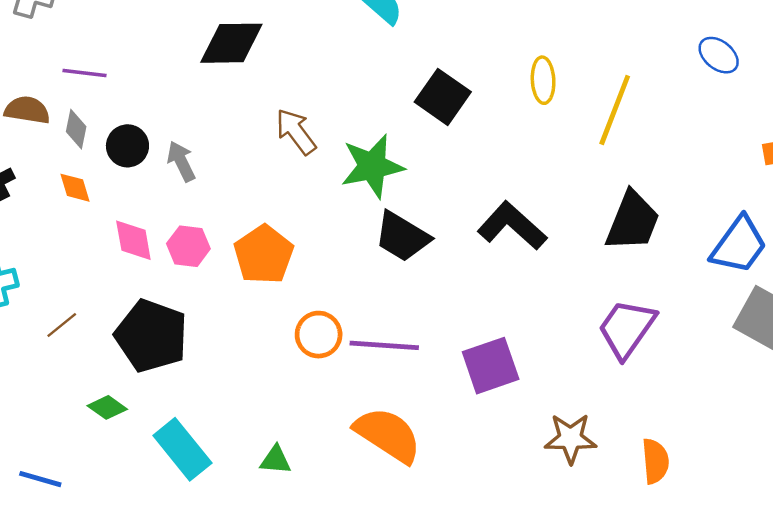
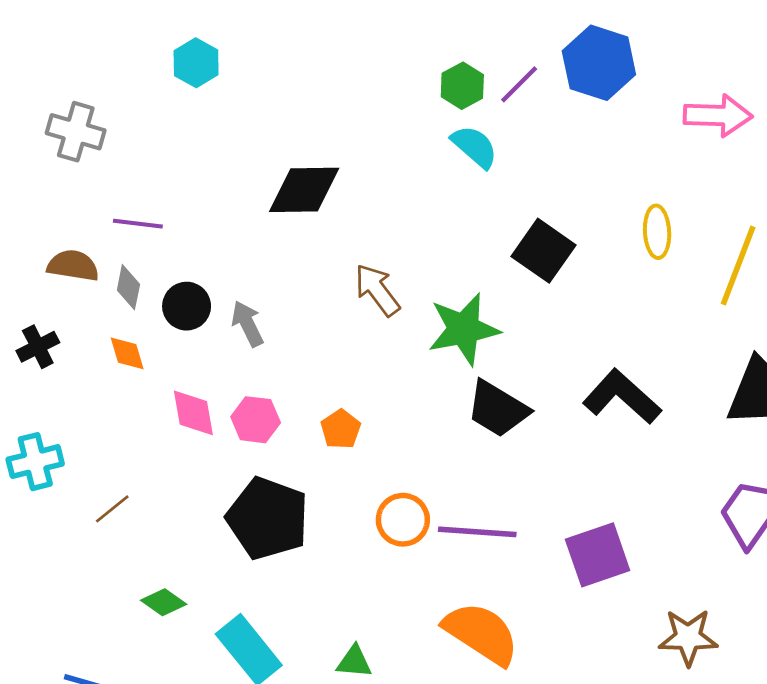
orange pentagon: (264, 255) -> (341, 429), size x0.6
black pentagon: (151, 336) -> (268, 518), moved

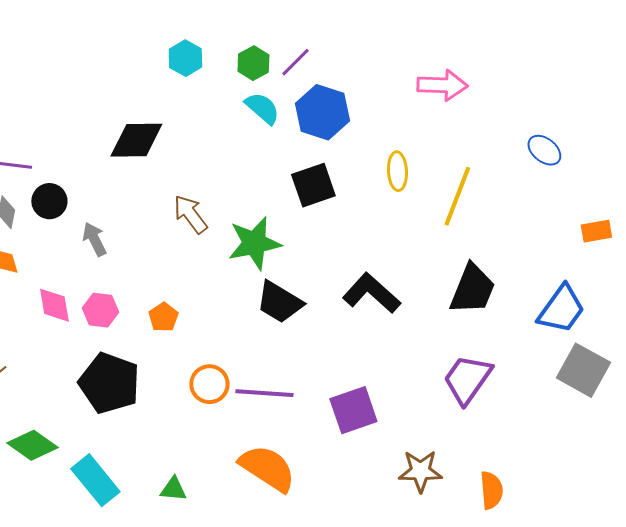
cyan hexagon: (196, 63) -> (185, 58), moved
blue hexagon: (599, 63) -> (322, 112), moved
black square: (543, 251) -> (313, 185), turned 36
black circle: (187, 306) -> (49, 201), moved
green diamond: (164, 602) -> (32, 445), size x1.5

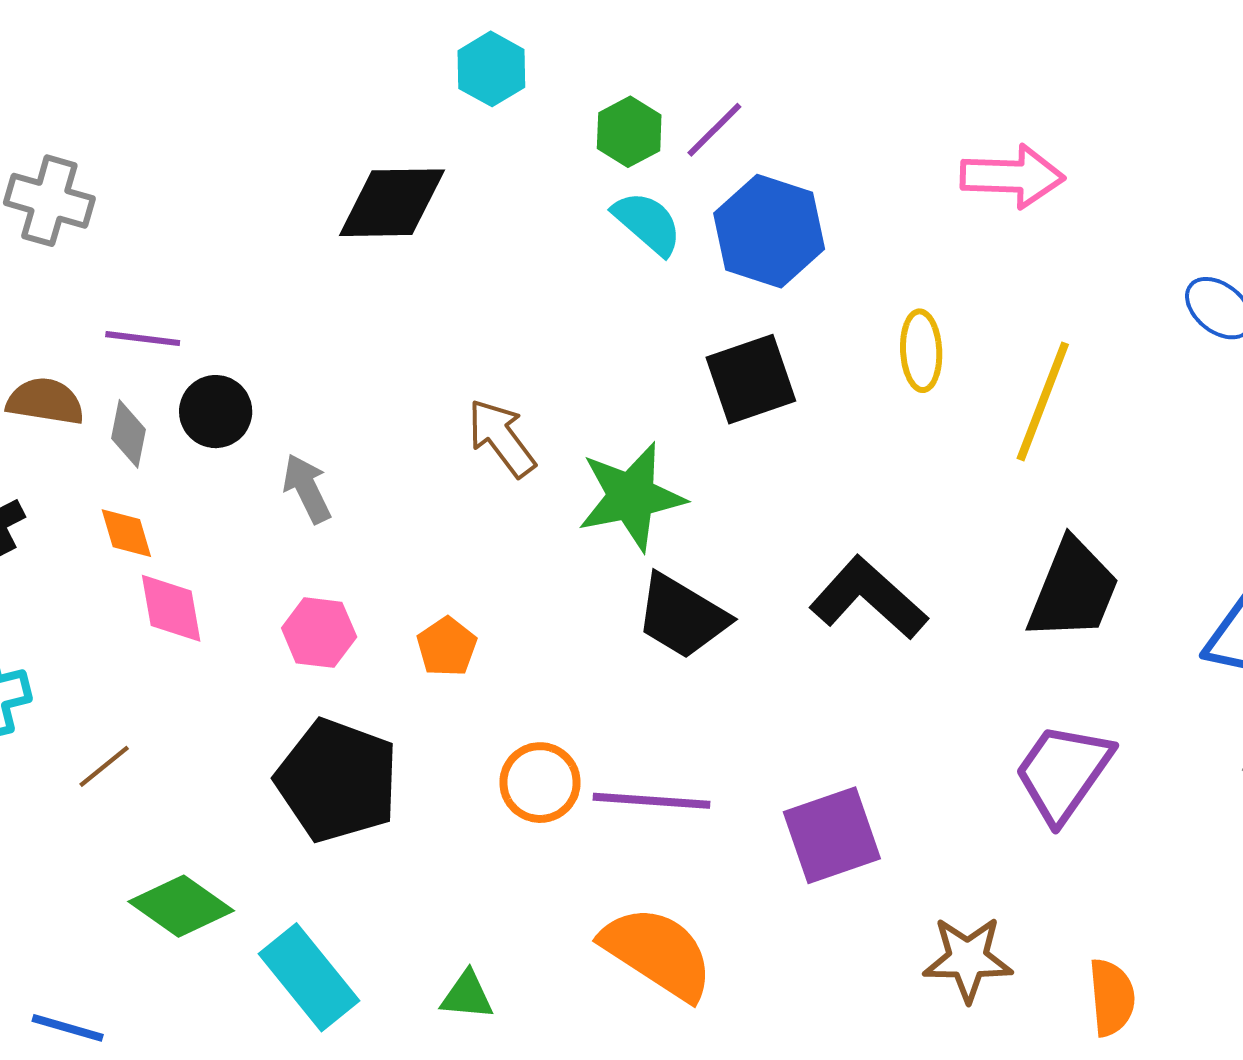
cyan hexagon: (185, 58) -> (491, 69), moved
black diamond: (136, 140) -> (392, 203), moved
pink diamond: (54, 305) -> (171, 608), moved

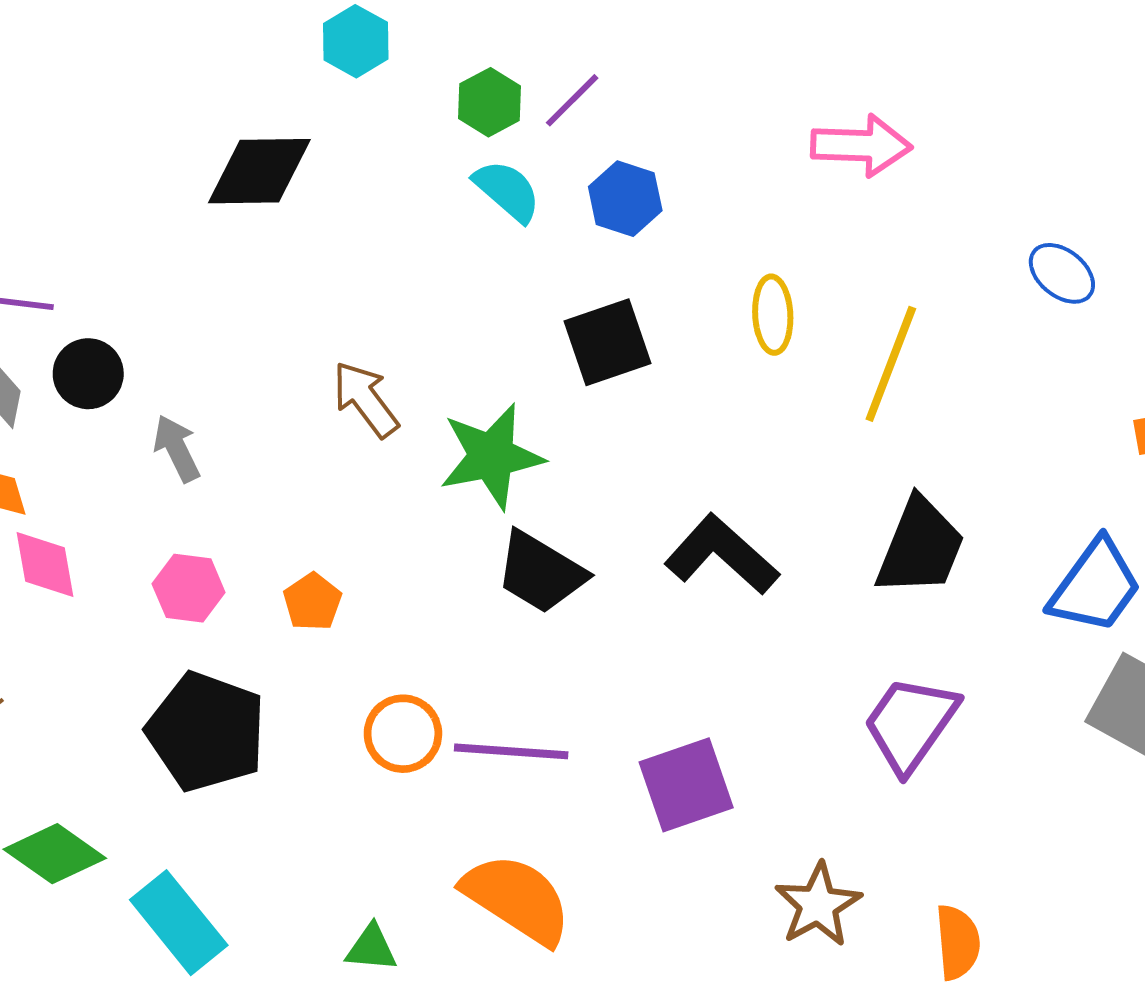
blue hexagon: (769, 231) -> (625, 199), size x0.7
brown star: (968, 959) -> (818, 905), turned -30
green triangle: (467, 995) -> (371, 948), moved

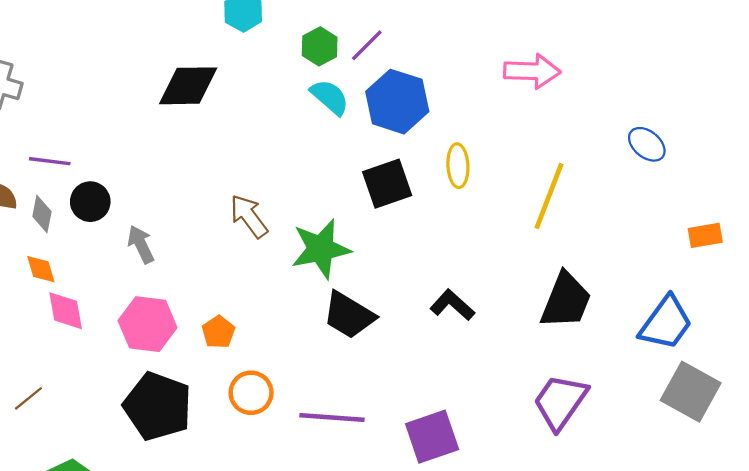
blue hexagon: (625, 199) -> (397, 102), size x1.5
yellow ellipse: (773, 315) -> (458, 166), moved
black L-shape: (722, 555) -> (452, 305), size x0.7
pink hexagon: (189, 588) -> (148, 324), size x1.4
orange circle: (403, 734) -> (251, 393), moved

